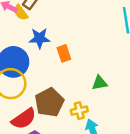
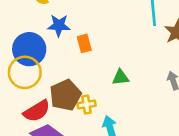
yellow cross: (79, 111) -> (87, 105), moved

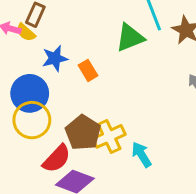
green triangle: (121, 77) -> (130, 38), moved, size x1.5
yellow cross: (87, 105) -> (109, 136), size x1.5

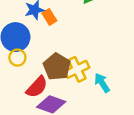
orange rectangle: (88, 70) -> (49, 17), moved
yellow circle: (32, 120) -> (17, 58), size x0.6

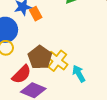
yellow cross: (77, 69) -> (57, 61), turned -30

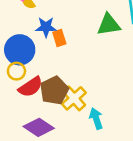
red semicircle: (22, 74) -> (31, 87), moved

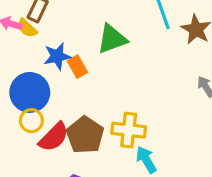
green triangle: (109, 25) -> (112, 39), moved
yellow cross: (74, 98) -> (129, 130), moved, turned -30

